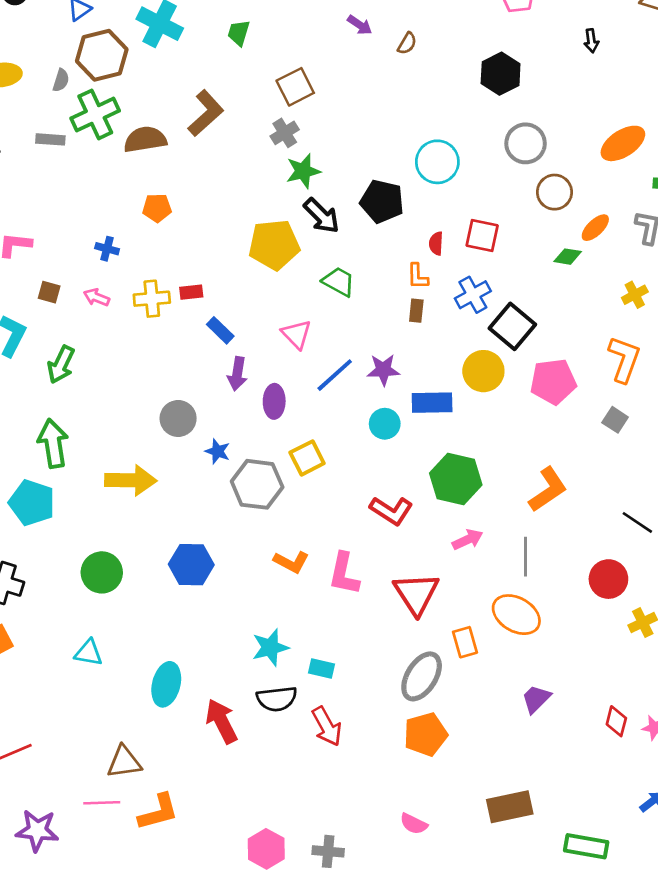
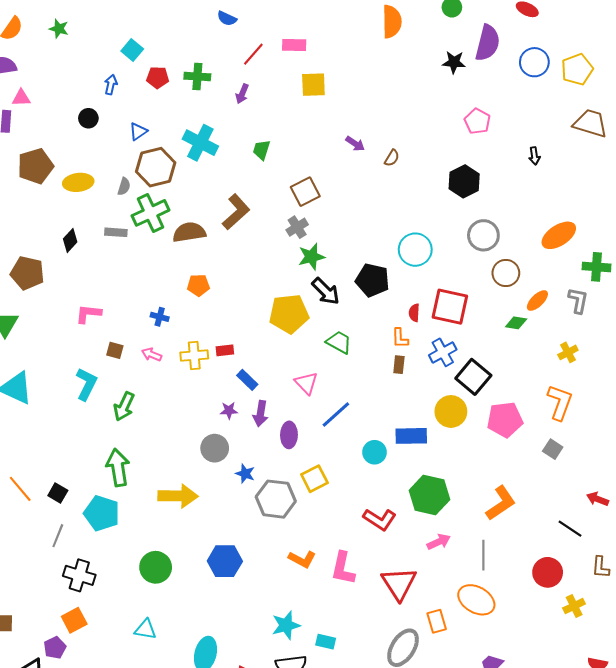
red square: (482, 236) -> (450, 307), size x1.4
purple star: (383, 370) -> (229, 410), moved, size x0.7

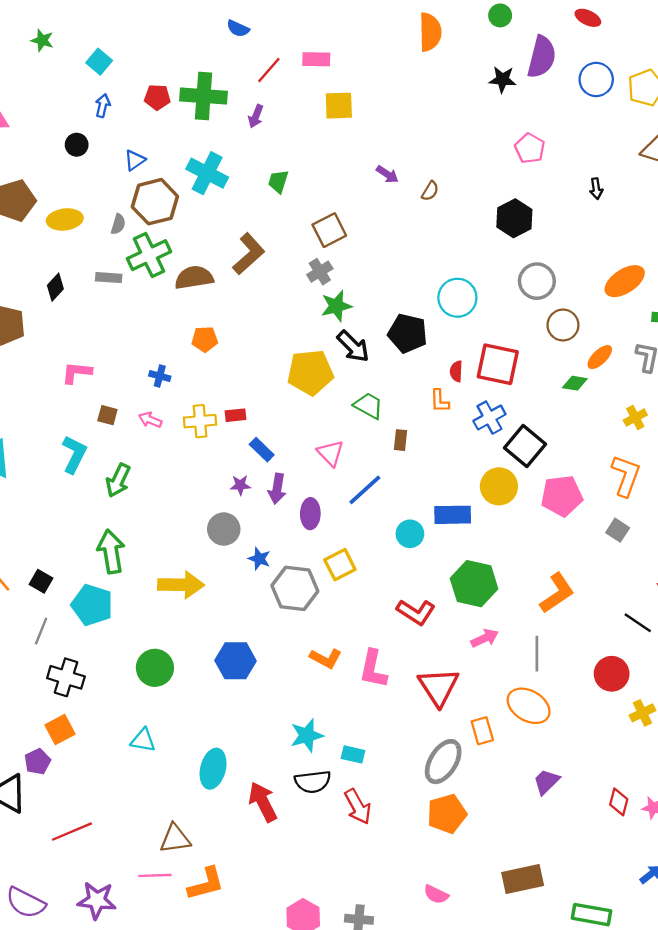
cyan square: (132, 50) -> (99, 62), moved
green cross: (197, 76) -> (204, 96), size x1.5
brown rectangle: (399, 365) -> (400, 440), moved

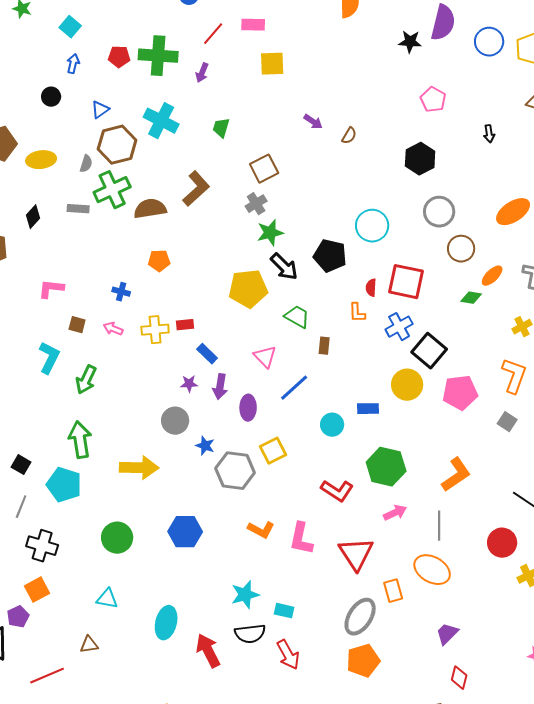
blue rectangle: (453, 515) -> (368, 409), size x0.7
red diamond: (619, 802) -> (459, 678), moved
brown triangle: (175, 839) -> (89, 645), moved, size x0.7

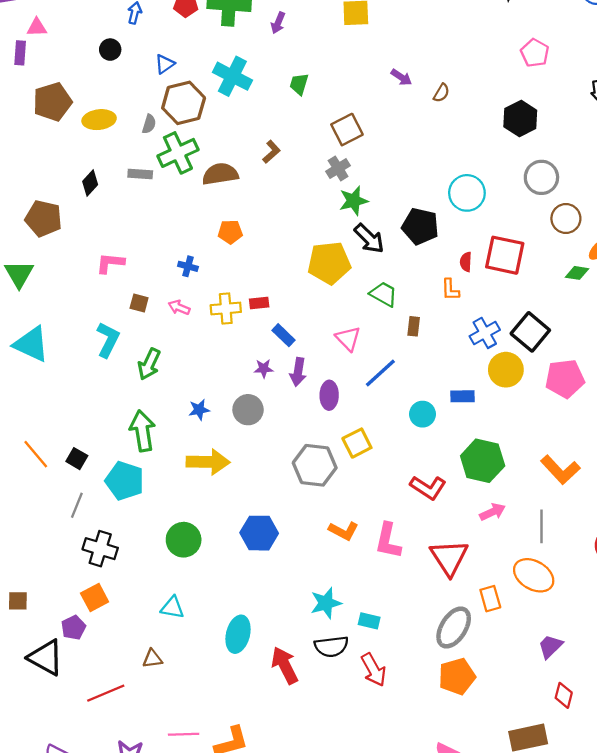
brown L-shape: (196, 189) -> (271, 152), size x0.6
blue cross: (399, 327) -> (485, 333), moved
blue star: (205, 446) -> (199, 410), moved, turned -30
orange L-shape: (456, 475) -> (560, 470), turned 81

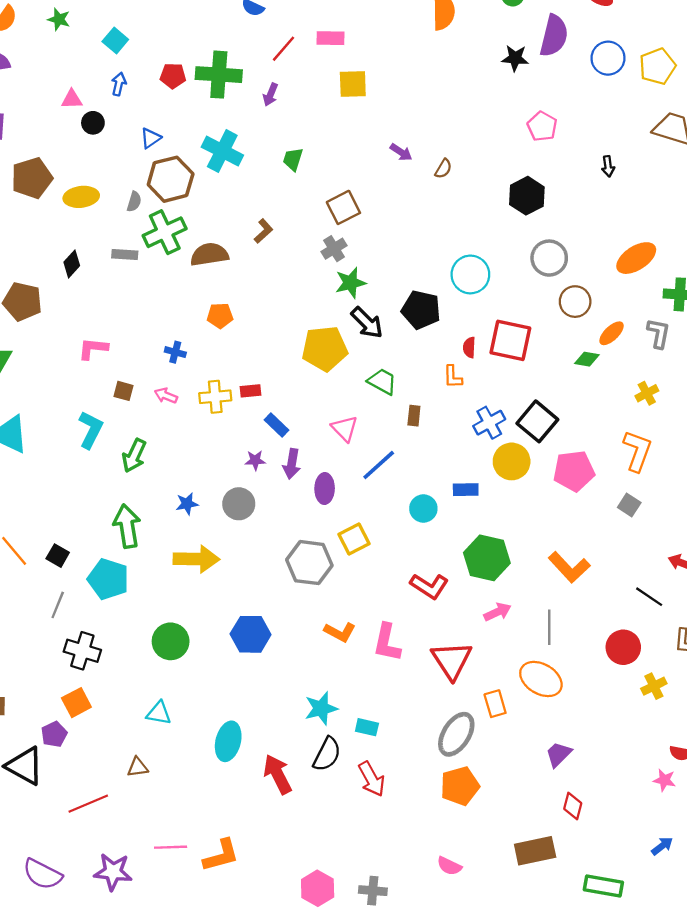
pink triangle: (37, 27) -> (72, 99), moved
black semicircle: (331, 646) -> (327, 754), turned -56

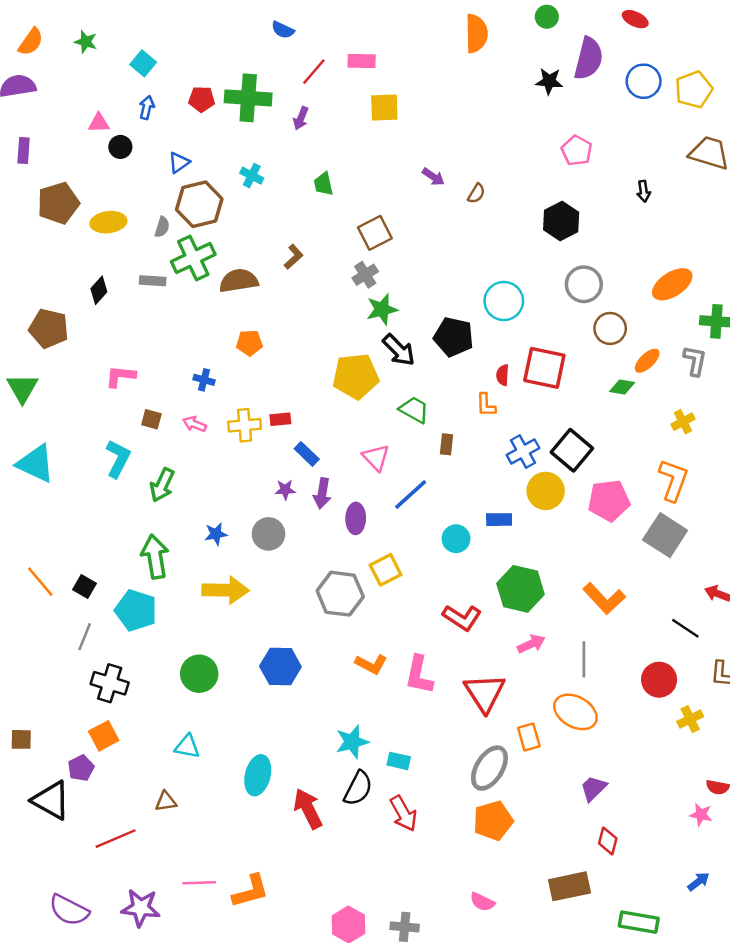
cyan cross: (222, 151) -> (252, 176), size x0.6
green trapezoid: (293, 159) -> (323, 184), turned -30
gray square: (629, 505) -> (665, 535), size x1.8

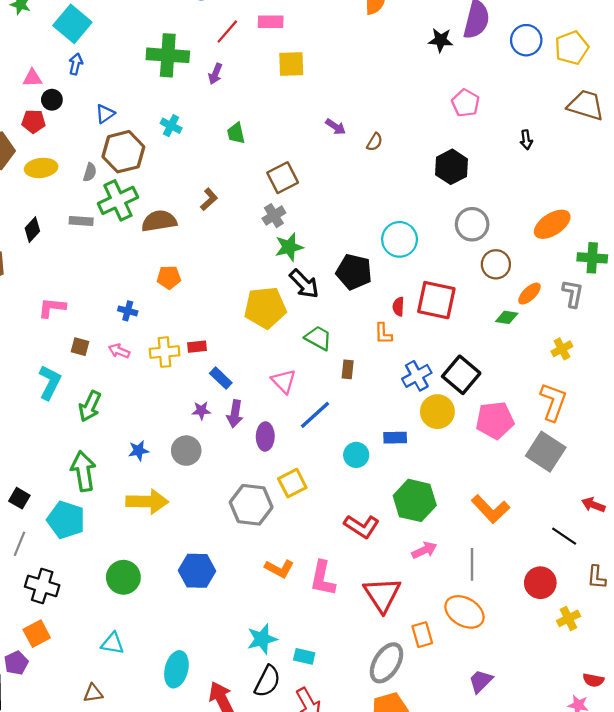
cyan square: (143, 63) -> (72, 24), size x1.6
red pentagon: (202, 99) -> (33, 121), moved

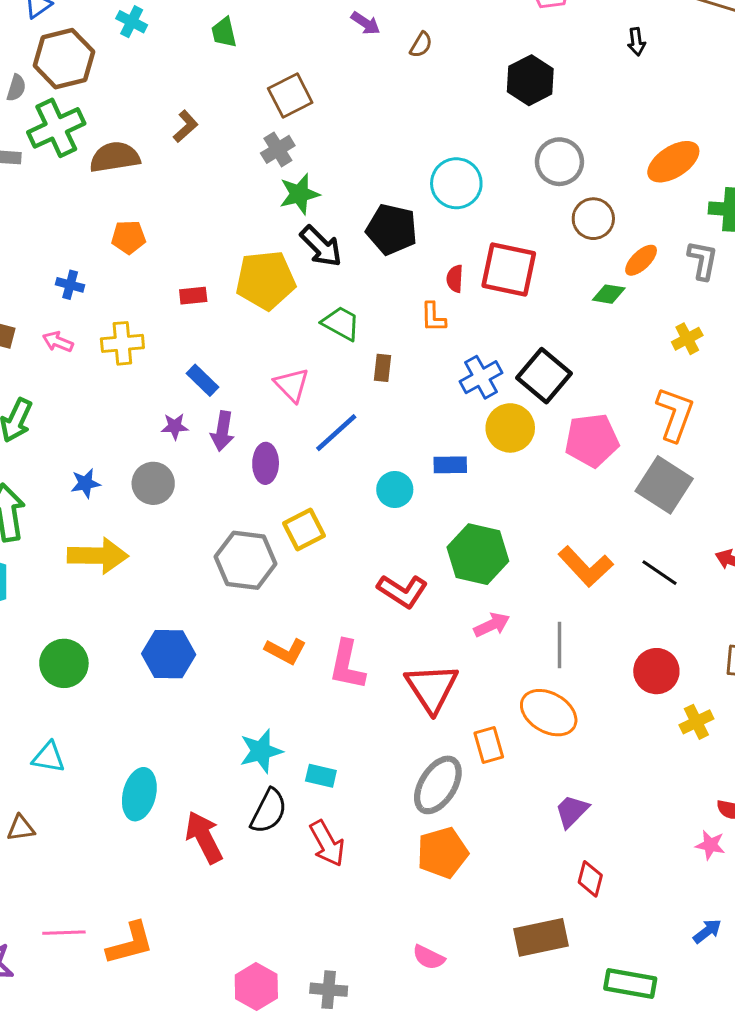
red rectangle: (197, 347) -> (193, 296), moved
black line: (564, 536) -> (659, 573), moved

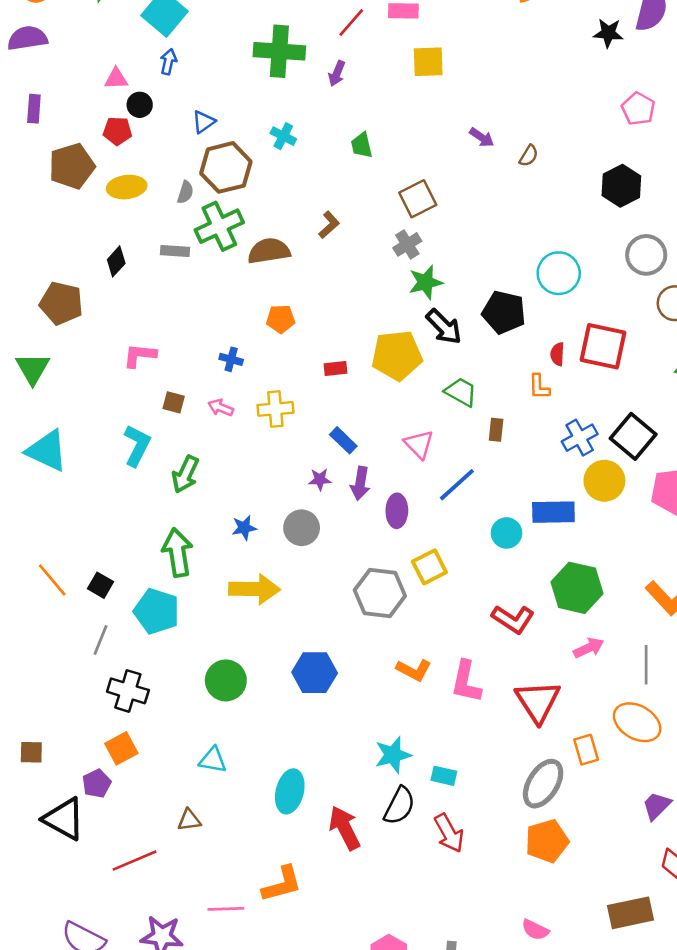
blue rectangle: (450, 465) -> (553, 512), size x1.5
orange L-shape: (130, 943) -> (282, 884), moved

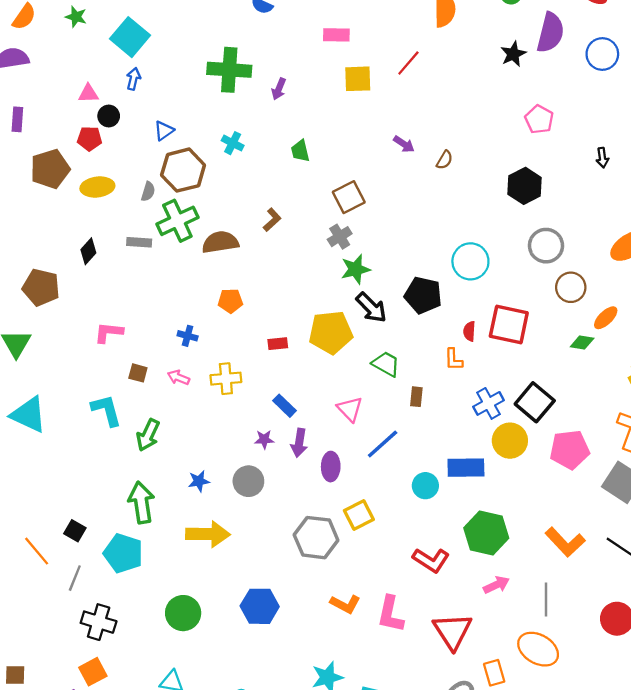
red line: (351, 23) -> (408, 63), moved
black star: (608, 33) -> (513, 54), turned -30
cyan L-shape: (137, 445) -> (106, 410), turned -42
orange line: (52, 580) -> (37, 551), moved

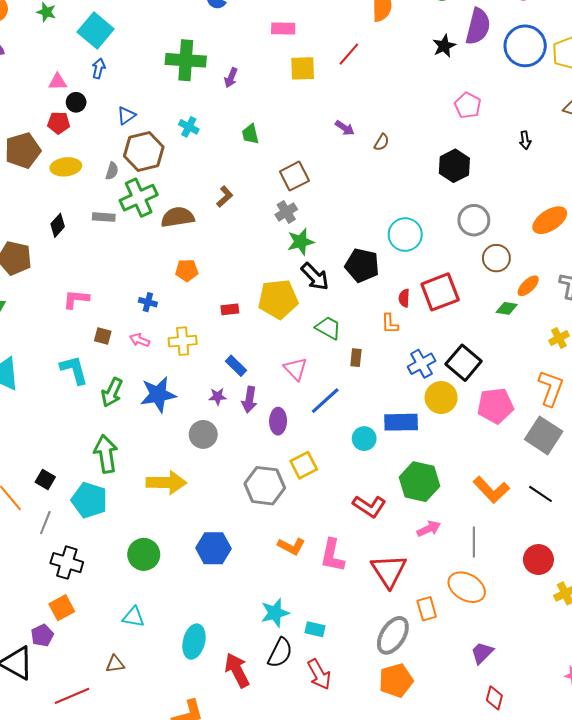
blue circle: (602, 54) -> (525, 46), size x1.4
red square: (509, 325) -> (440, 292), turned -33
blue star: (199, 481) -> (158, 394), moved, size x1.8

